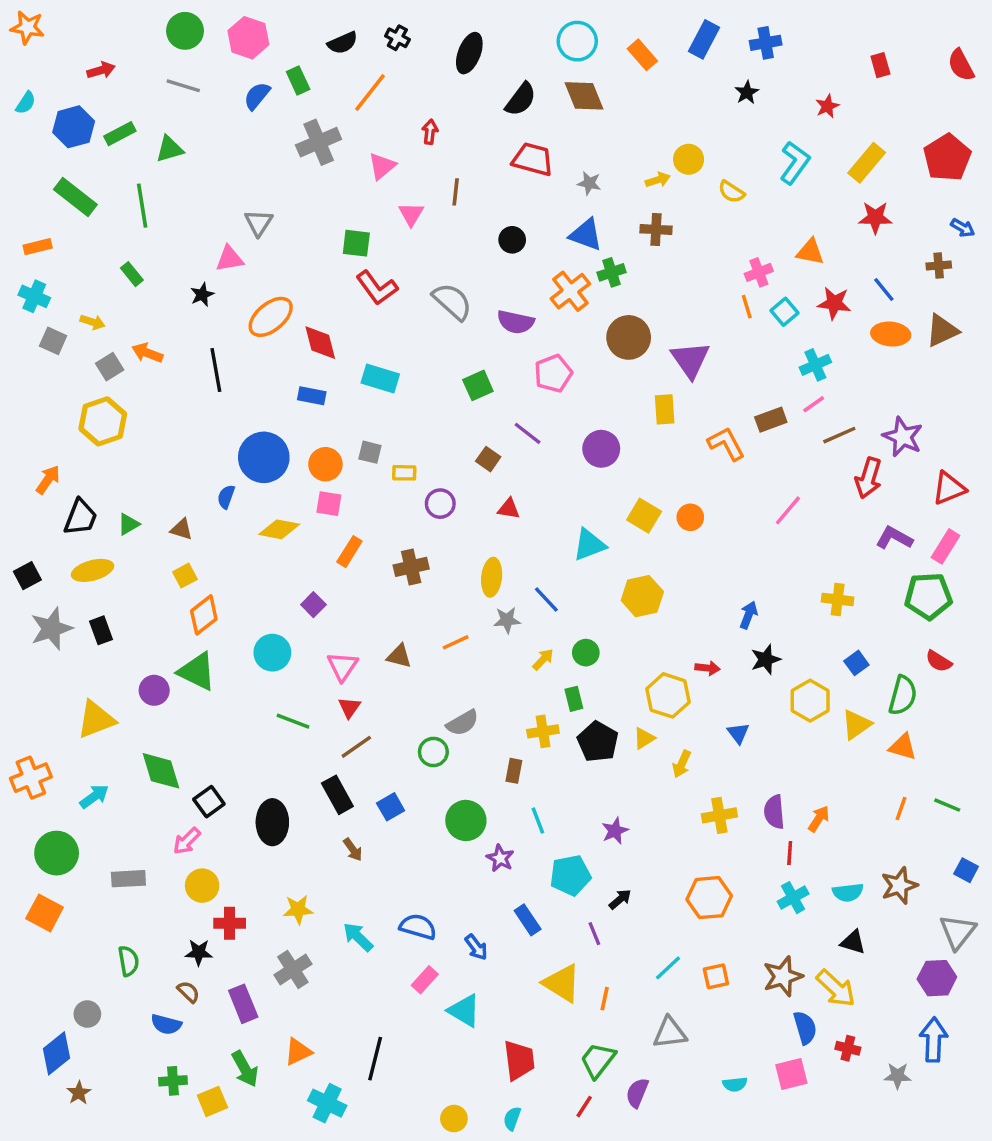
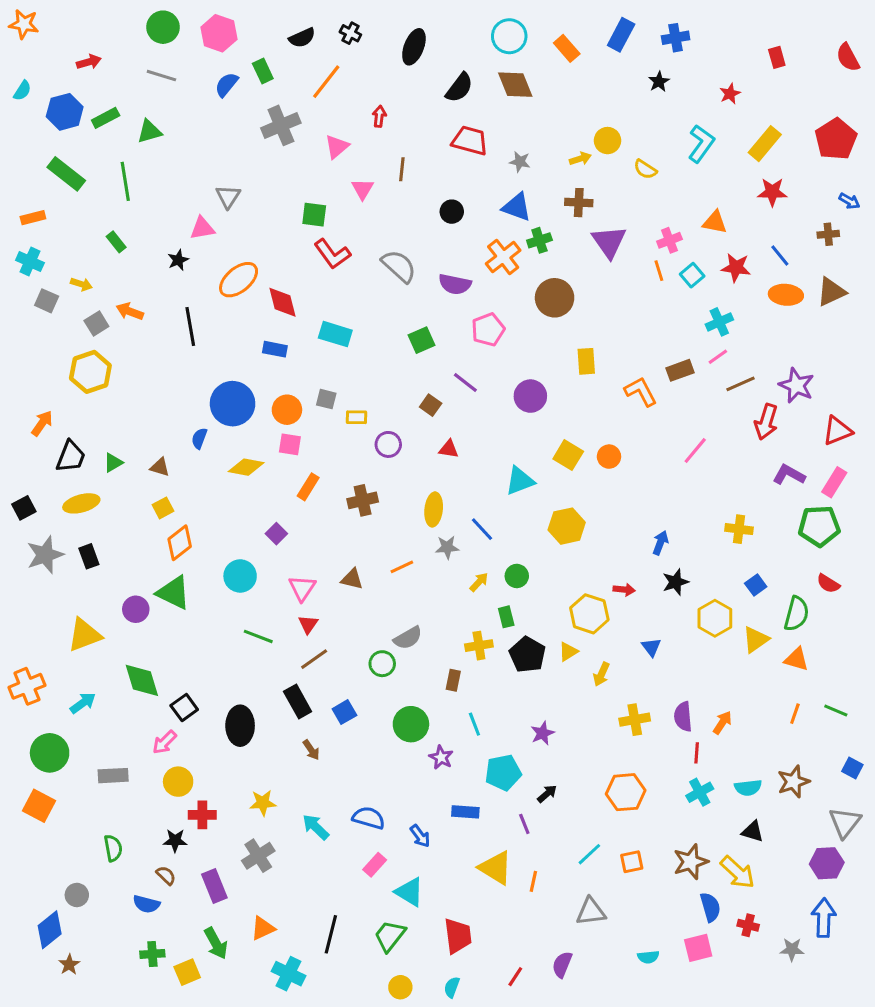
purple triangle: (690, 360) -> (609, 242), moved
blue rectangle: (528, 920) -> (465, 812), turned -52
green trapezoid: (598, 1060) -> (390, 936), moved

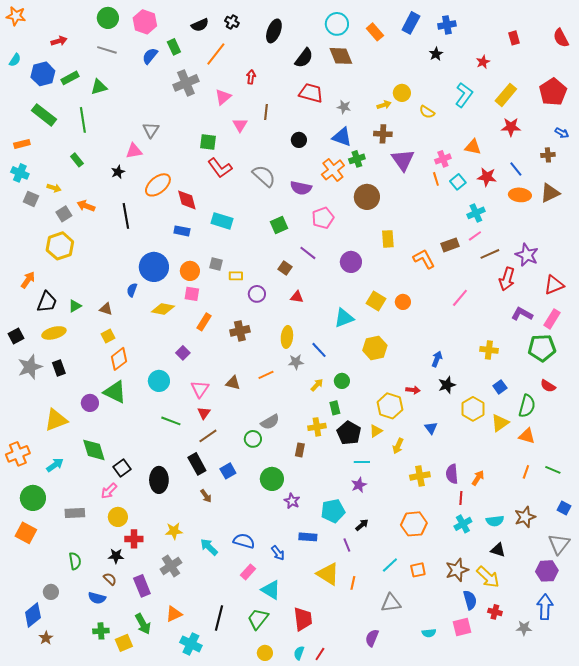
cyan line: (474, 724) -> (362, 462), moved, turned -70
red line: (515, 977) -> (320, 654), moved

